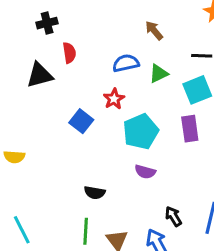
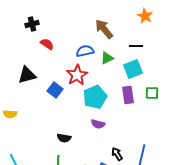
brown arrow: (154, 30) -> (104, 29), size x1.5
red semicircle: (69, 53) -> (47, 44), turned -48
black triangle: (40, 75) -> (27, 75), moved
red star: (114, 99) -> (77, 75), size x1.5

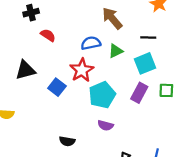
purple rectangle: (128, 95) -> (139, 93), turned 36

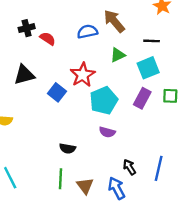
black cross: (31, 13) -> (27, 28), moved
blue semicircle: (91, 43) -> (87, 32), moved

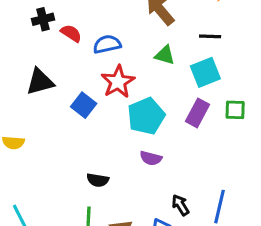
blue semicircle: (87, 32) -> (107, 44), moved
green triangle: (118, 55) -> (165, 55), turned 42

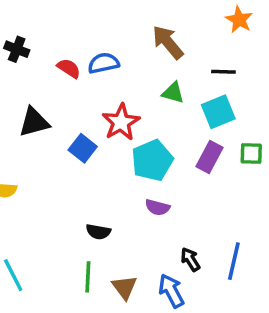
black cross: (43, 19) -> (17, 49), moved, turned 35
blue semicircle: (107, 44) -> (104, 63), moved

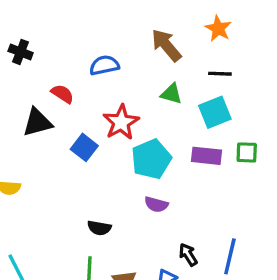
orange star: (239, 20) -> (218, 28), moved
red semicircle: (69, 68) -> (62, 94), moved
purple rectangle: (210, 157) -> (207, 156), turned 68

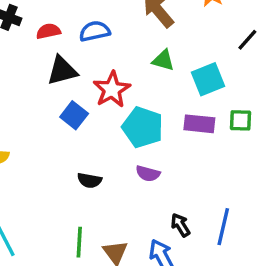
black line: (220, 74) -> (247, 40), moved, turned -50
red semicircle: (62, 94) -> (48, 31), moved, turned -45
black triangle: (37, 122) -> (62, 71), moved
cyan pentagon: (151, 159) -> (143, 127), turned -30
black semicircle: (99, 228) -> (90, 180), moved

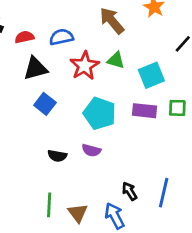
red star: (112, 89) -> (85, 66), moved
purple semicircle: (148, 174) -> (91, 150), moved

